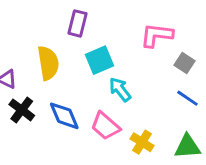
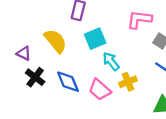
yellow semicircle: (48, 63) -> (55, 41), turned -30
yellow cross: (142, 142) -> (128, 82), moved, turned 36

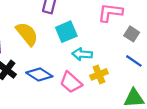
cyan arrow: (111, 61) -> (82, 54), turned -48
blue diamond: (68, 82) -> (39, 74), turned -35

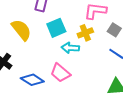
blue diamond: (39, 74) -> (32, 80), moved
yellow cross: (99, 74) -> (85, 33), moved

